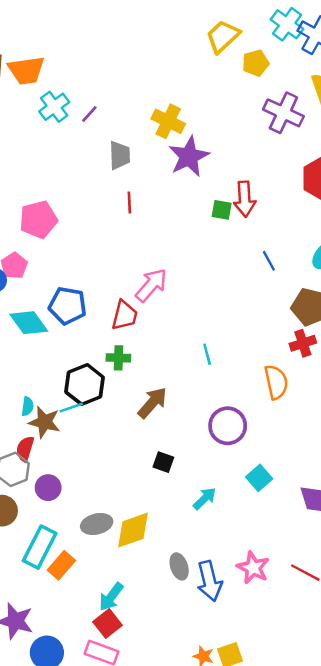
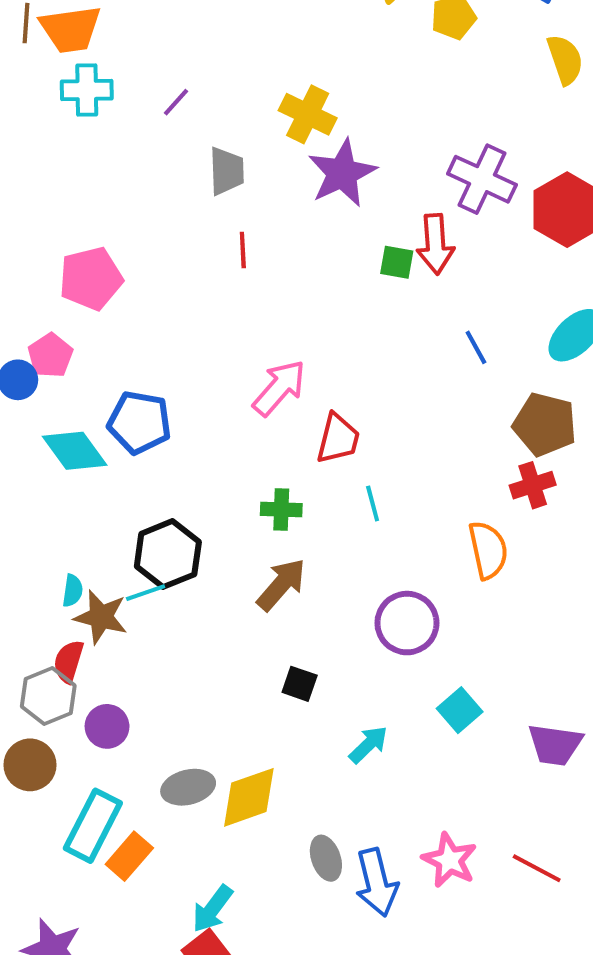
cyan cross: (54, 107) -> (87, 90), moved, turned 36
purple cross: (283, 113) -> (482, 179), moved
red trapezoid: (125, 315) -> (338, 439), moved
green cross: (118, 358) -> (281, 510), moved

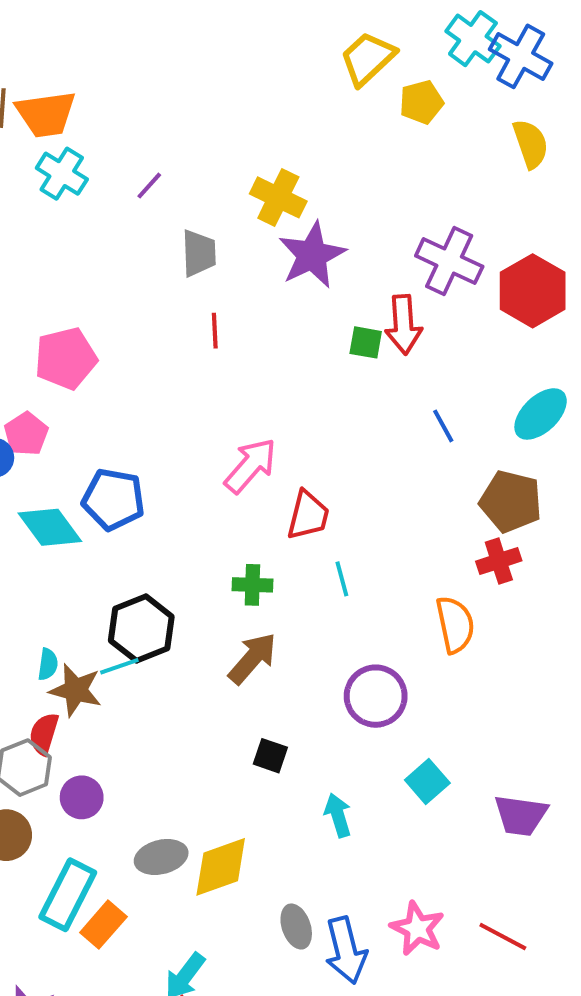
cyan cross: (87, 90) -> (62, 174), turned 33
cyan arrow: (368, 745) -> (338, 815), turned -63

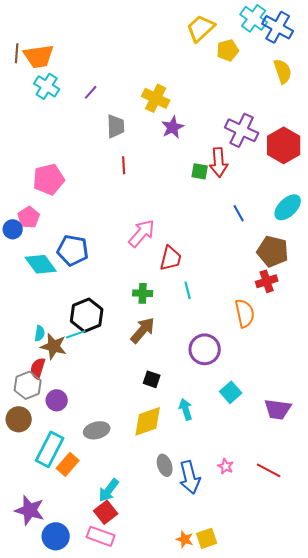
purple star: (312, 255) -> (173, 127), size x0.7
yellow diamond: (221, 867) -> (148, 421), moved
pink star: (417, 928) -> (226, 466), size x0.6

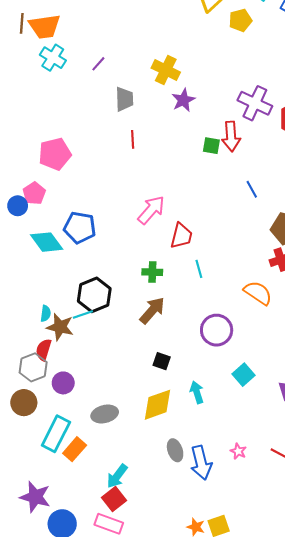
orange semicircle: (245, 313) -> (258, 293), turned -44

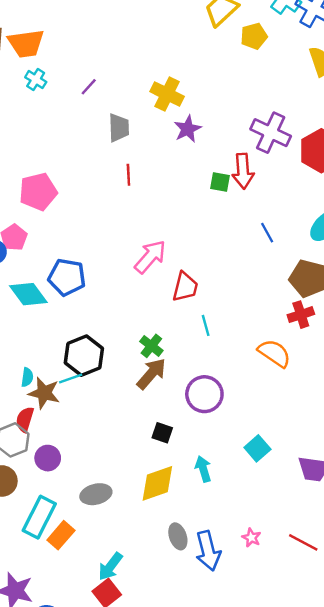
cyan cross: (53, 58) -> (36, 80), size x0.7
green cross: (152, 272) -> (151, 346), moved, turned 36
purple circle: (217, 330) -> (204, 394), moved

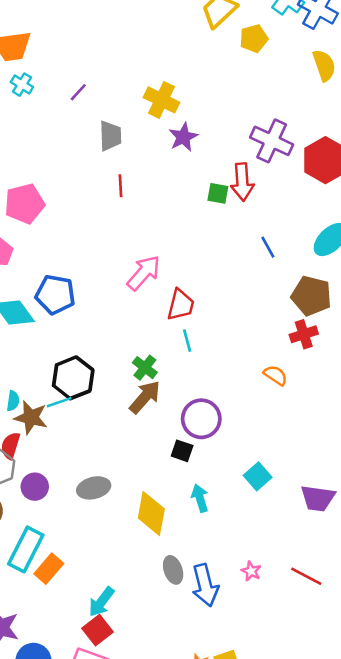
cyan line: (206, 325) -> (187, 341), moved
orange semicircle: (274, 353) -> (276, 375), size x0.7
black square: (162, 433) -> (182, 451), moved
yellow diamond: (157, 483) -> (151, 514), turned -60
gray ellipse: (96, 494) -> (94, 488), moved

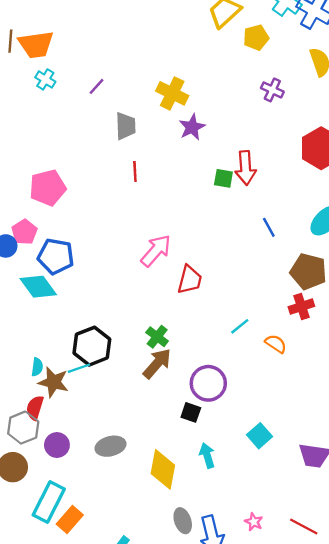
purple cross: (272, 141) -> (272, 90), moved, size x0.6
blue pentagon: (55, 295) -> (56, 256), moved
cyan line: (187, 341) -> (240, 326), moved, turned 66

